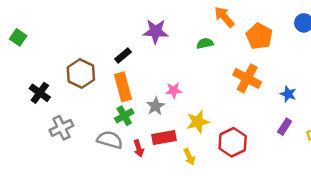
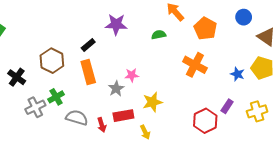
blue star: (288, 94) -> (237, 74), moved
green cross: (124, 116) -> (56, 97), moved
red hexagon: (233, 142) -> (205, 121), moved

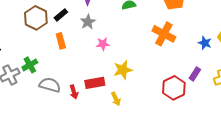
brown hexagon: (52, 61) -> (36, 18), moved
orange rectangle: (88, 72) -> (61, 41), size x0.7
gray star: (116, 89) -> (88, 22), moved

